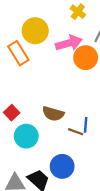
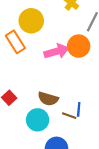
pink arrow: (69, 43) -> (57, 51), moved
cyan circle: (26, 136) -> (38, 120), moved

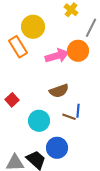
brown semicircle: (48, 99) -> (59, 91), moved, turned -36

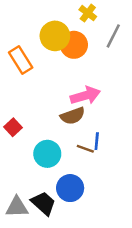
yellow circle: (33, 27) -> (55, 36), moved
orange circle: (78, 51) -> (74, 45), moved
pink arrow: (57, 56) -> (85, 96), moved

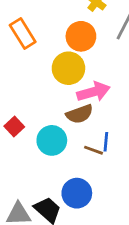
yellow circle: (55, 36) -> (68, 68), moved
orange rectangle: (21, 60) -> (23, 34), moved
cyan circle: (47, 154) -> (52, 140), moved

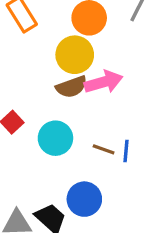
brown semicircle: (80, 114) -> (71, 87), moved
blue line: (106, 142) -> (126, 151), moved

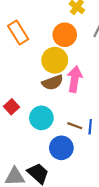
pink arrow: (104, 82) -> (75, 79), turned -65
blue circle: (84, 199) -> (61, 148), moved

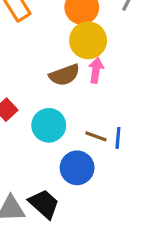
yellow circle: (55, 60) -> (88, 40), moved
pink arrow: (75, 79) -> (96, 70), size x0.7

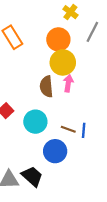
brown semicircle: (64, 75) -> (46, 87), turned 105

